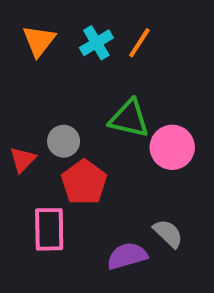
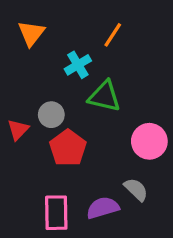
cyan cross: (96, 43) -> (78, 65), moved
pink circle: (172, 147) -> (149, 141), moved
pink rectangle: (49, 229) -> (56, 213), moved

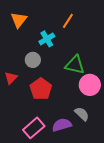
green triangle: (104, 96) -> (75, 65), moved
gray circle: (51, 115) -> (33, 60), moved
pink rectangle: (56, 213) -> (34, 128), turned 50

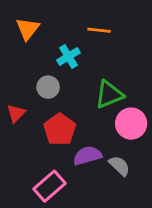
orange line: (68, 21) -> (99, 30), turned 63
green triangle: (75, 65) -> (109, 94), turned -35
purple semicircle: (62, 125) -> (87, 156), moved

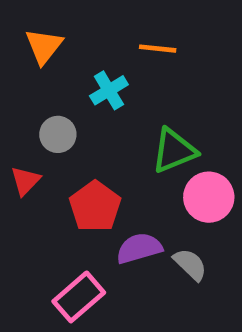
gray circle: (48, 87) -> (58, 134), moved

